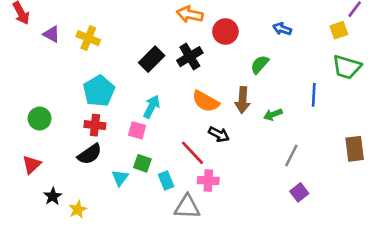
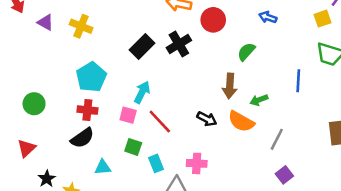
orange semicircle: (206, 101) -> (241, 121), moved
red line: (192, 153) -> (160, 121), moved
cyan triangle: (120, 178) -> (103, 167), moved, turned 48

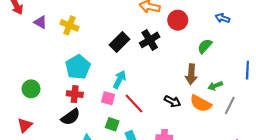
gray line: (277, 139) -> (230, 106), moved

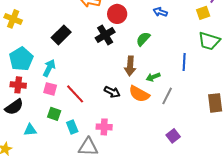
black cross: (150, 40) -> (105, 35), moved
cyan arrow: (119, 79) -> (49, 68), moved

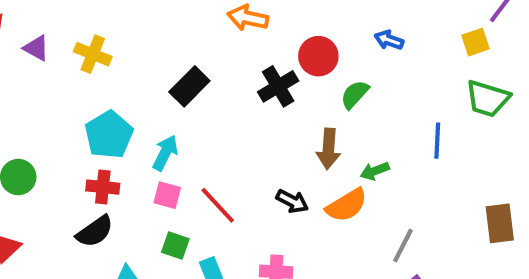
red circle: (117, 14) -> (318, 56), moved
orange semicircle: (139, 94) -> (347, 205), turned -60
gray line: (167, 96) -> (403, 246), moved

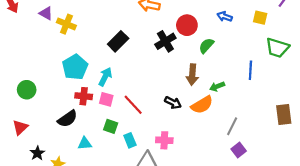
yellow square: (475, 42) -> (260, 18), moved, turned 32
purple triangle: (36, 48) -> (46, 13), moved
red cross: (103, 187) -> (84, 96), moved

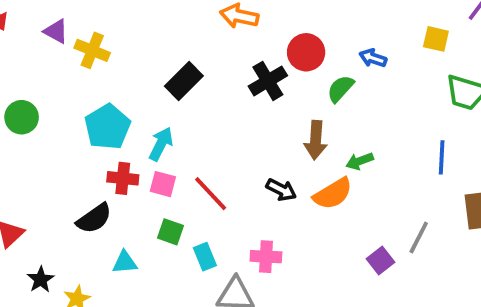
blue arrow: (225, 17) -> (373, 58), moved
blue line: (250, 70) -> (442, 157), moved
green circle: (27, 90) -> (22, 117), moved
gray line: (232, 126) -> (419, 238), moved
purple square: (239, 150) -> (381, 260), moved

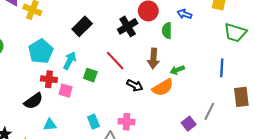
green semicircle: (340, 89) -> (167, 31), turned -42
pink square: (163, 184) -> (65, 91), moved
red line: (211, 194) -> (115, 61), moved
green square: (171, 232) -> (90, 75), moved

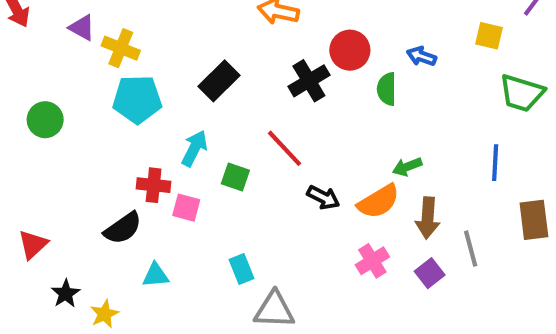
cyan pentagon: (41, 51) -> (137, 99), moved, turned 30
brown arrow: (153, 59) -> (428, 218), moved
gray line: (209, 111) -> (471, 249), turned -42
pink cross: (127, 122) -> (372, 261), moved, turned -35

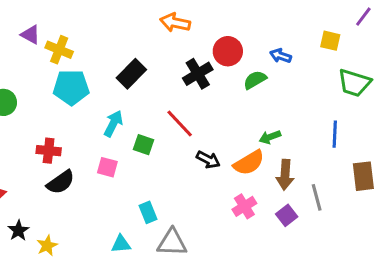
green semicircle: (387, 89) -> (255, 80), turned 60
red cross: (154, 185) -> (49, 151), moved
cyan triangle: (156, 275) -> (121, 244), moved

